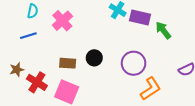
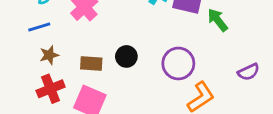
brown star: (17, 70) -> (49, 55), moved
red cross: (37, 82) -> (51, 89), turned 36

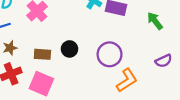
green arrow: (218, 20) -> (155, 21), moved

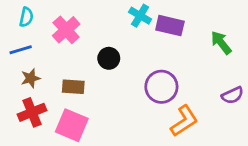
black circle: (69, 49) -> (109, 58), moved

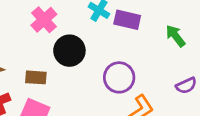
pink cross: (66, 30) -> (44, 20), moved
black circle: (109, 58) -> (69, 51), size x1.5

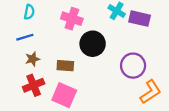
pink cross: (44, 20) -> (72, 19), turned -30

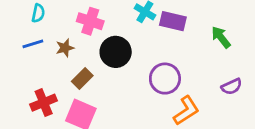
brown star: (32, 59) -> (65, 48), moved
brown rectangle: (65, 66) -> (82, 79), turned -49

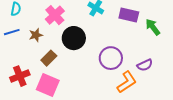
pink cross: (90, 21) -> (55, 15), turned 30
purple rectangle: (173, 21) -> (129, 15), moved
purple semicircle: (232, 87) -> (145, 65), moved

